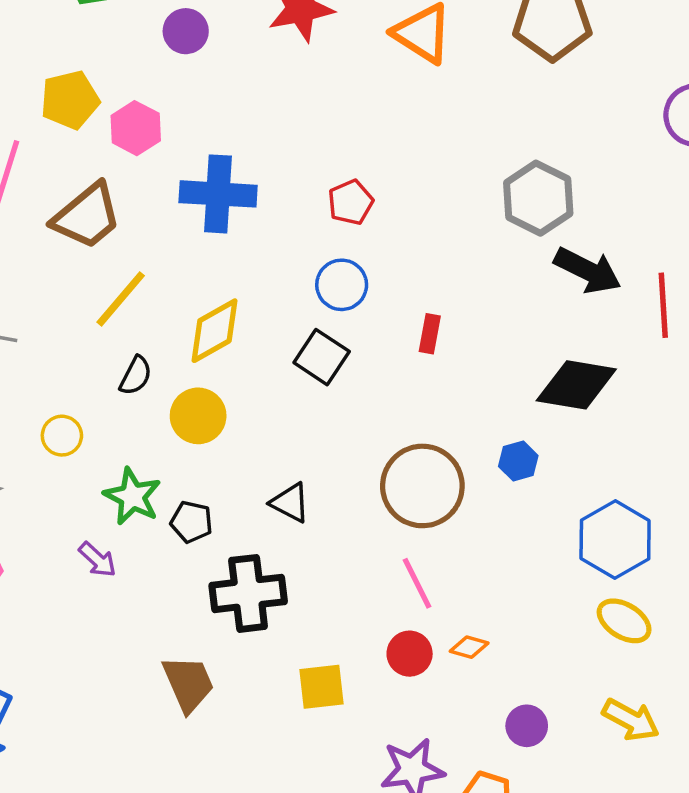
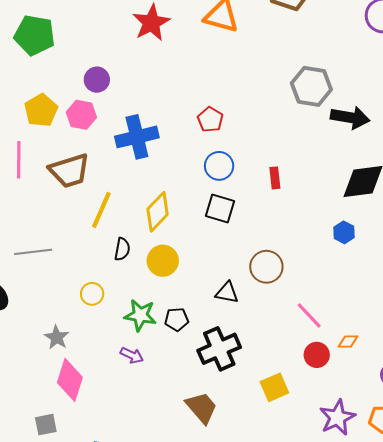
purple circle: (186, 31) -> (97, 80), moved
brown trapezoid: (87, 216) -> (69, 171), turned 39
brown circle: (422, 486) -> (266, 267), moved, size x0.7

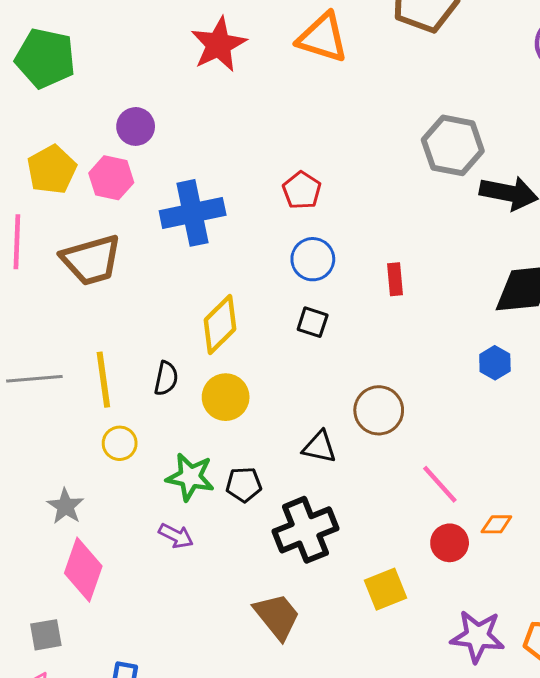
black square: (220, 208) -> (313, 322), size x0.7
yellow line: (101, 210) -> (103, 380), moved, turned -33
purple star: (337, 417) -> (477, 636), turned 30

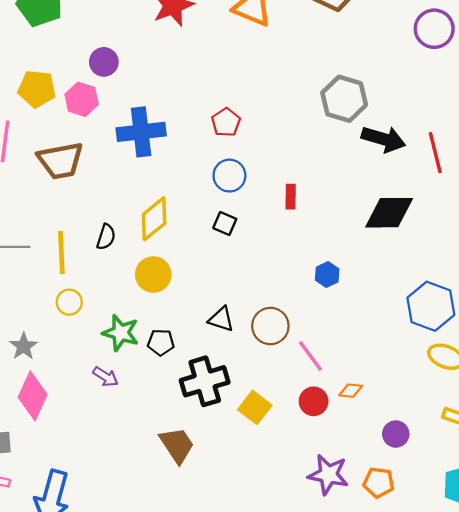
yellow pentagon: (52, 170) -> (37, 89), turned 30
blue hexagon: (495, 363) -> (327, 275), moved
black semicircle: (166, 378) -> (106, 237), moved
brown circle: (379, 410) -> (270, 326), moved
yellow square: (386, 589) -> (255, 407), moved, turned -36

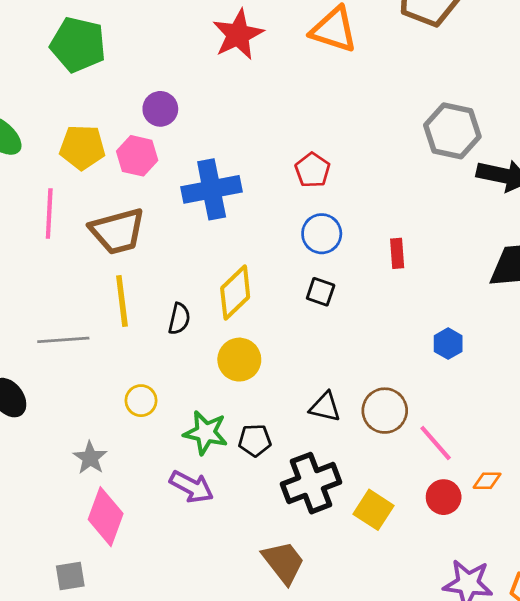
yellow line: (61, 253) -> (122, 301), moved
purple arrow: (106, 377) -> (192, 487), size x1.4

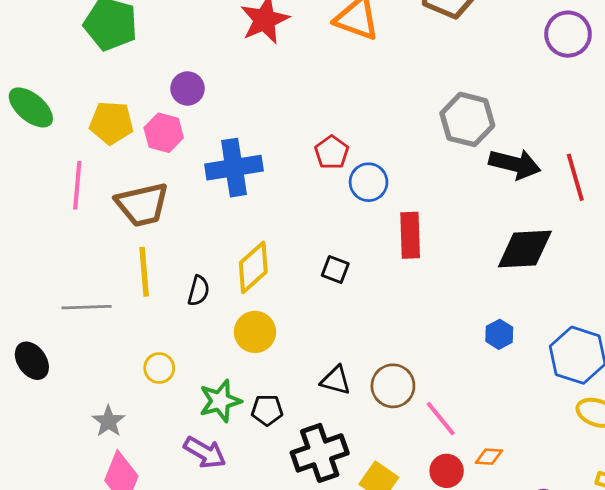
blue circle: (322, 234) -> (369, 182), moved
red rectangle: (397, 253) -> (410, 235), size x1.6
blue hexagon: (448, 344) -> (499, 334), moved
green star: (206, 433) -> (220, 401), turned -30

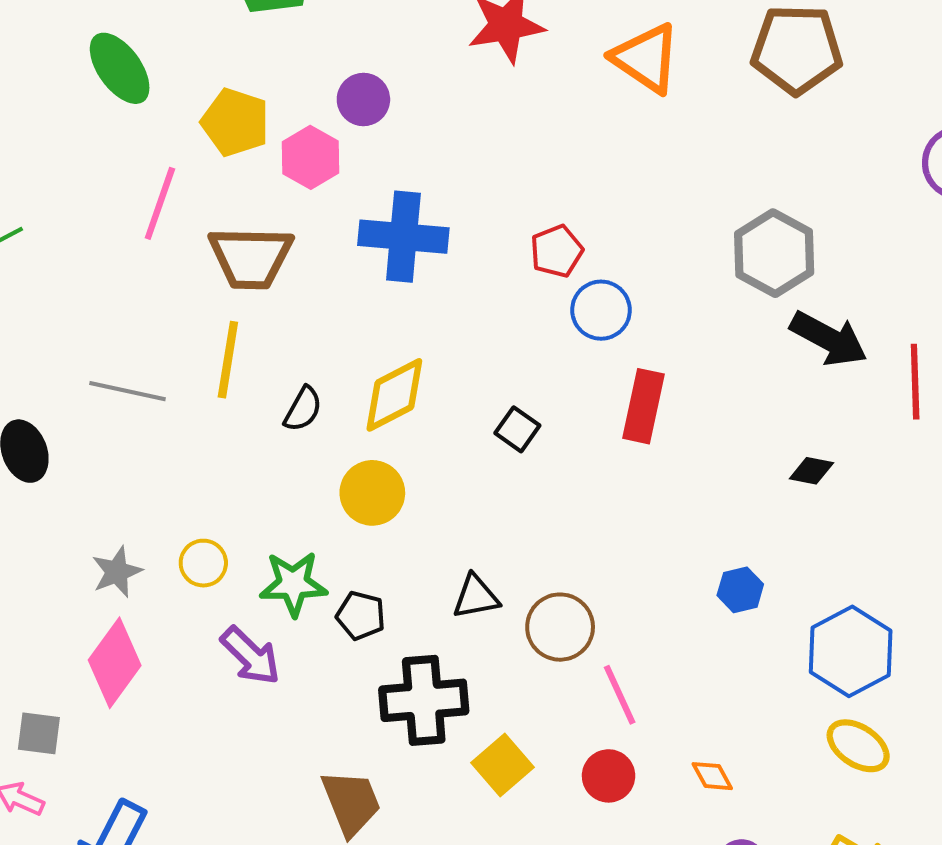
black diamond: (525, 249) -> (811, 471), size x0.5
yellow circle: (159, 368) -> (203, 563), moved
black triangle: (336, 380) -> (476, 597), turned -40
orange diamond: (489, 457) -> (712, 776), moved, turned 44

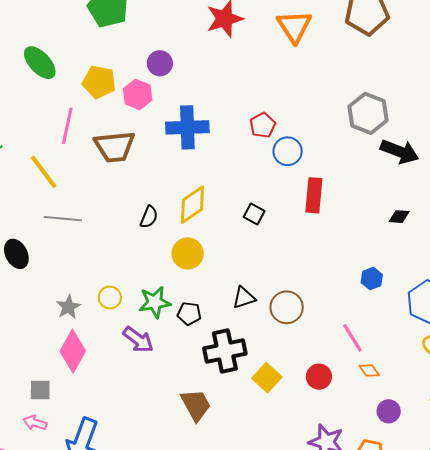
orange triangle: (646, 58) -> (294, 26), turned 30
yellow line: (228, 360) -> (44, 172), moved, turned -39
pink line: (620, 695) -> (352, 338), moved

